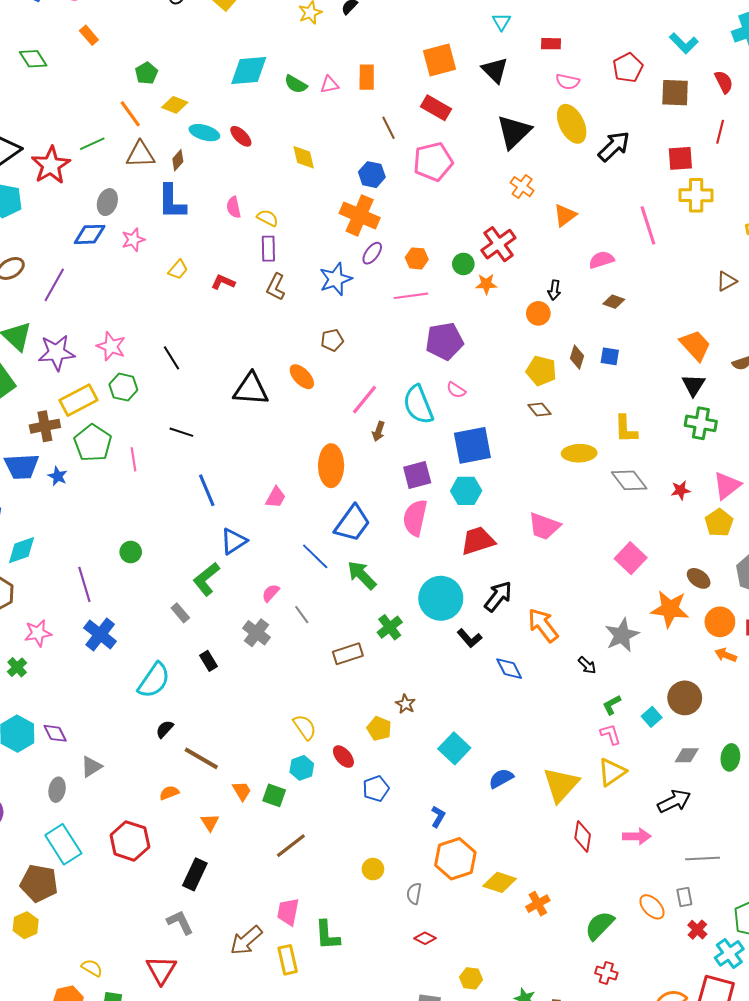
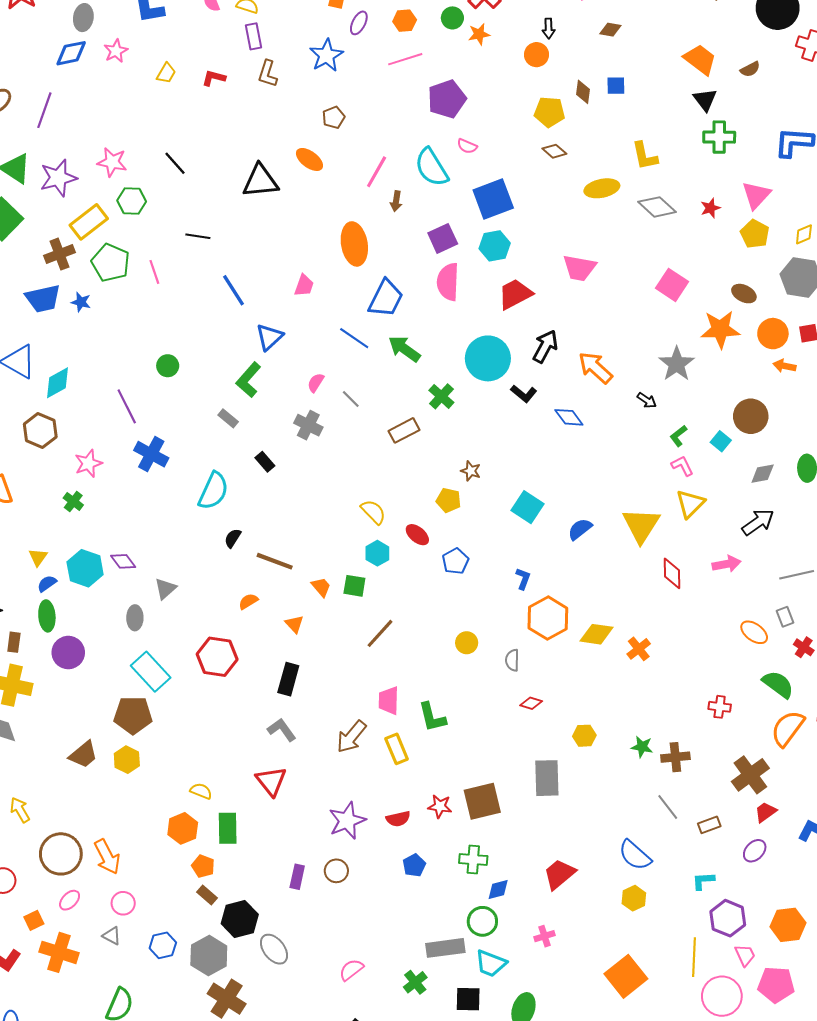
green semicircle: (600, 926) -> (778, 684), moved, turned 92

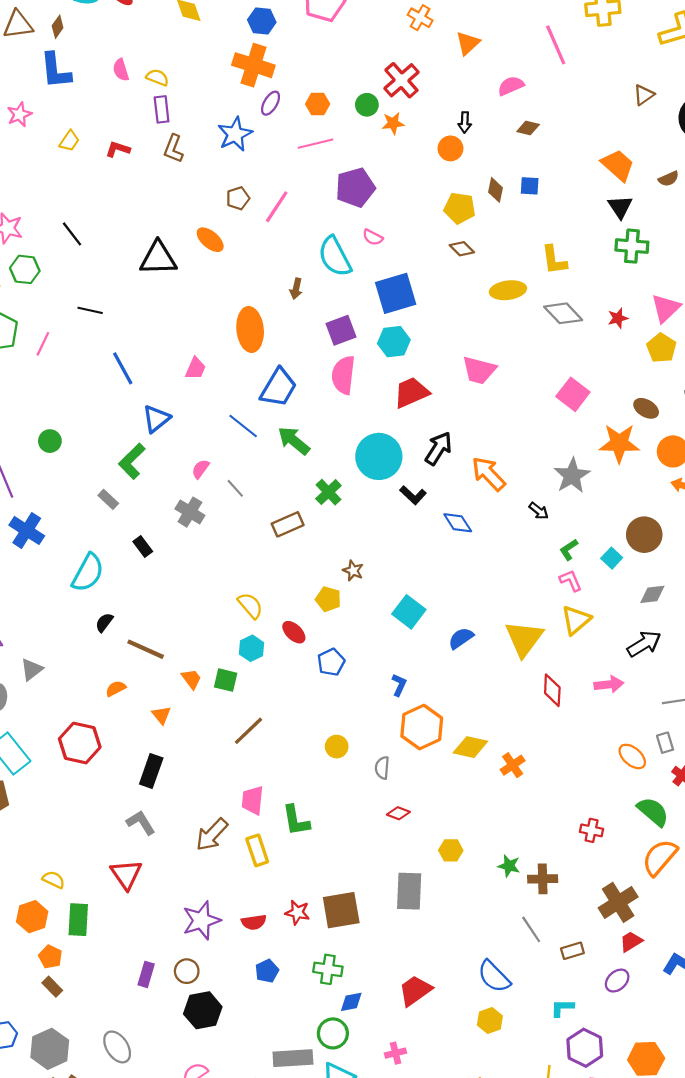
pink line: (377, 172) -> (277, 207), moved
pink line: (154, 272) -> (43, 344), turned 40
black hexagon: (240, 919) -> (203, 1010), moved

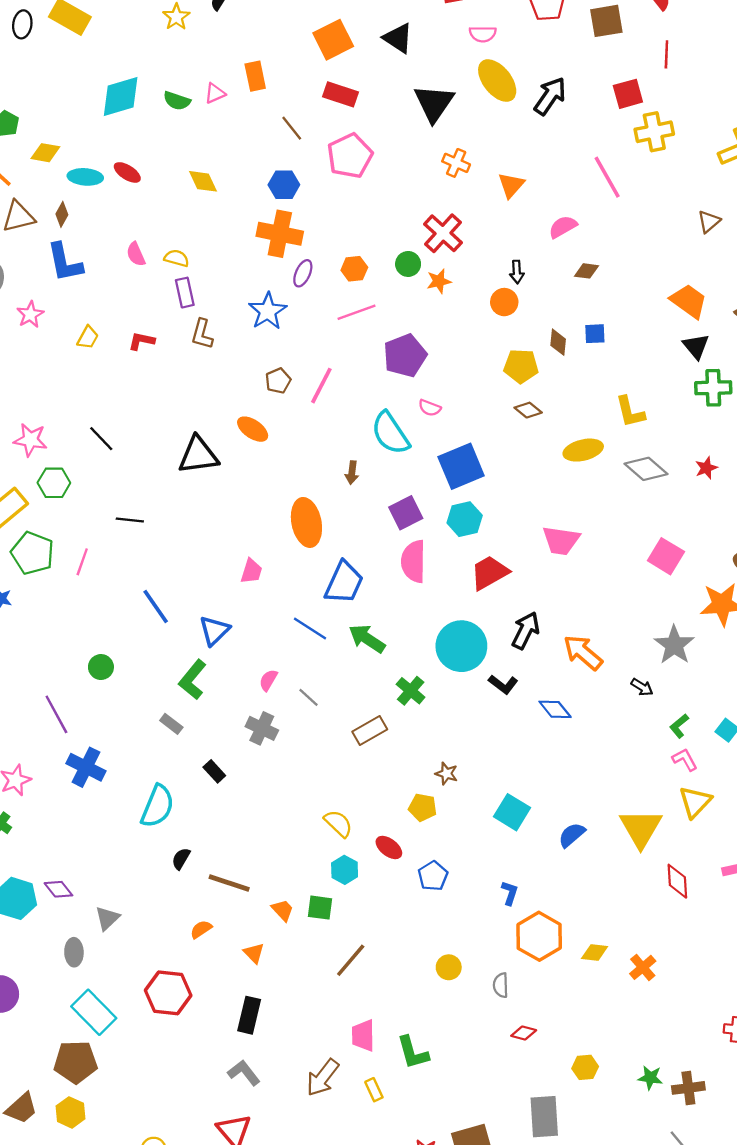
blue line: (123, 368) -> (156, 606), moved
yellow diamond: (470, 747) -> (595, 953), size x0.7
yellow rectangle: (257, 850) -> (374, 1090), size x0.7

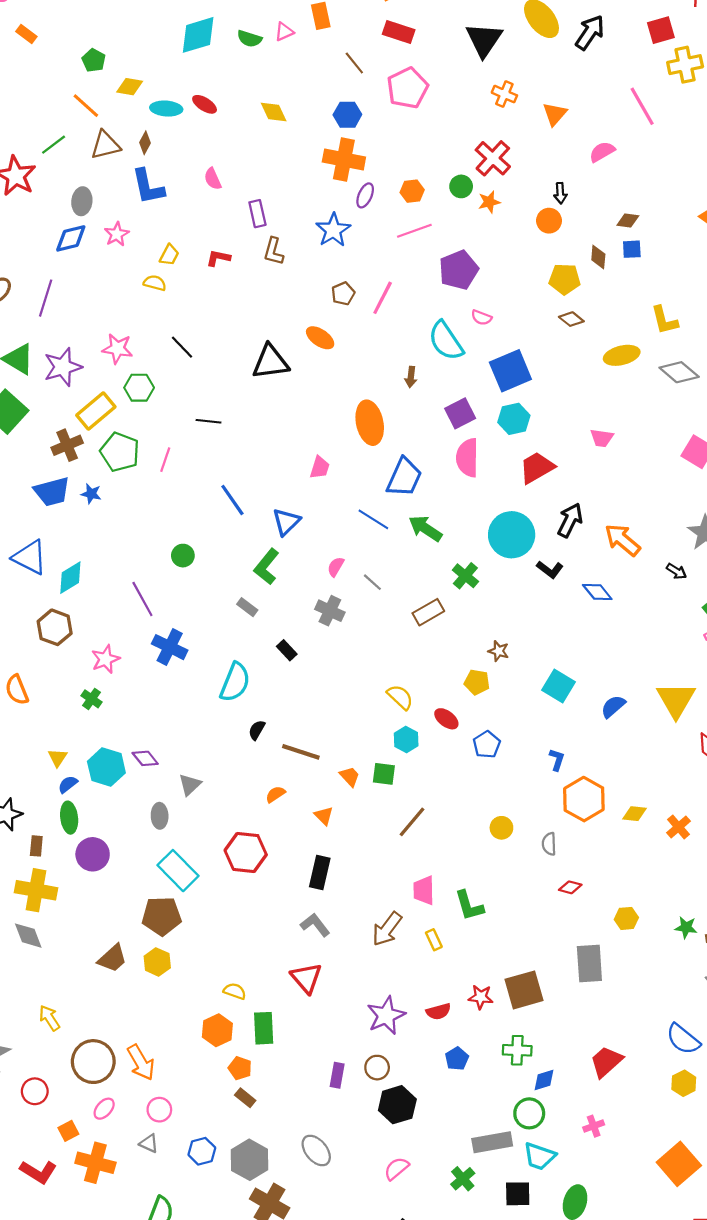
yellow semicircle: (177, 258) -> (155, 283), moved
brown diamond: (586, 271) -> (628, 221), moved
pink trapezoid: (561, 541) -> (602, 438), size x0.7

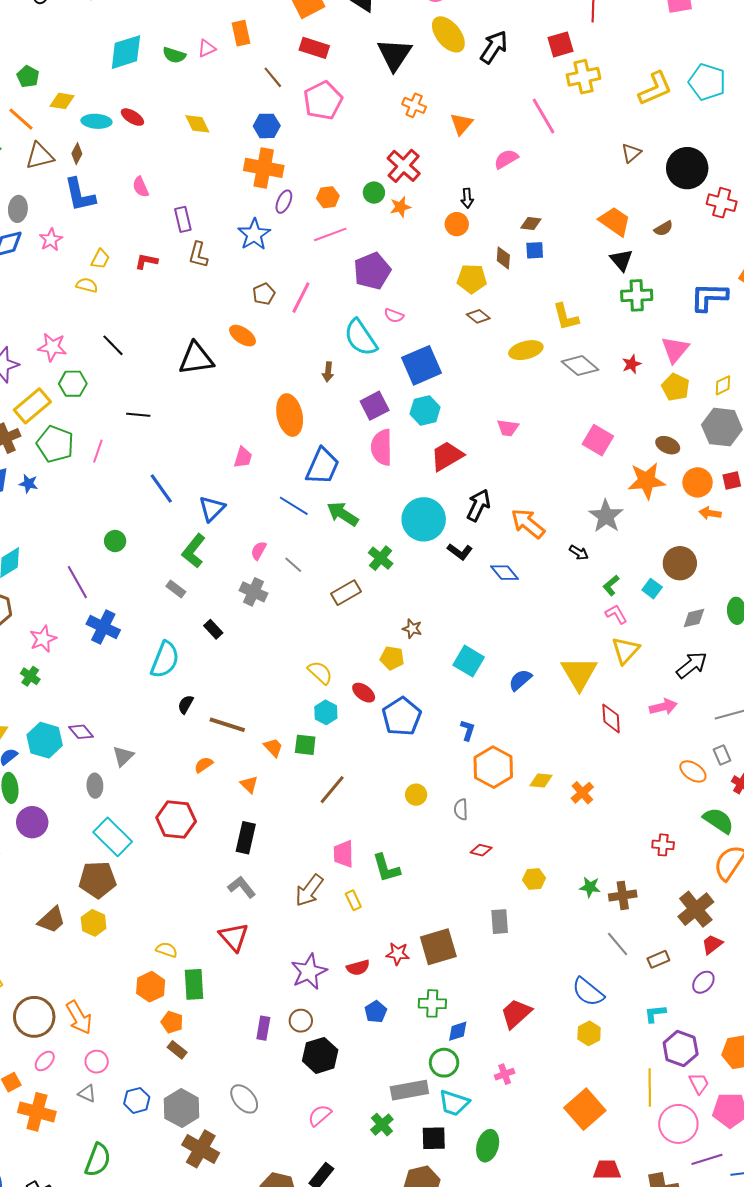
blue pentagon: (487, 745) -> (402, 717), size x1.5
gray rectangle: (589, 964) -> (500, 922), size x0.7

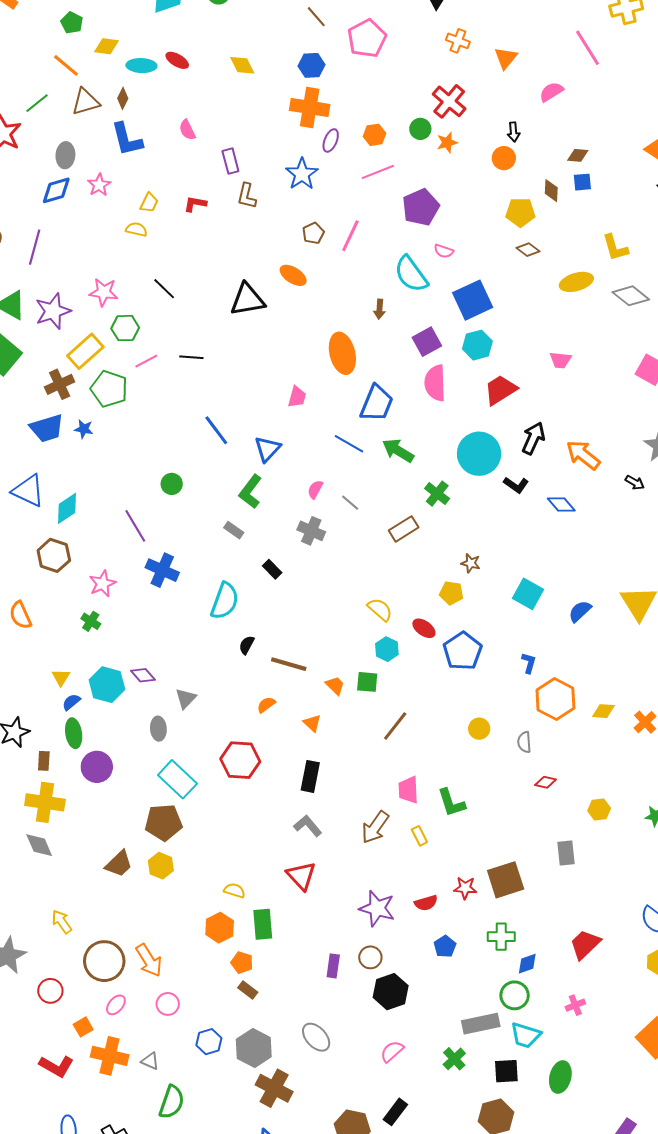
pink line: (98, 451) -> (146, 361), moved, turned 45
purple star: (309, 972) -> (377, 908), turned -30
gray triangle: (87, 1093) -> (150, 1061), moved

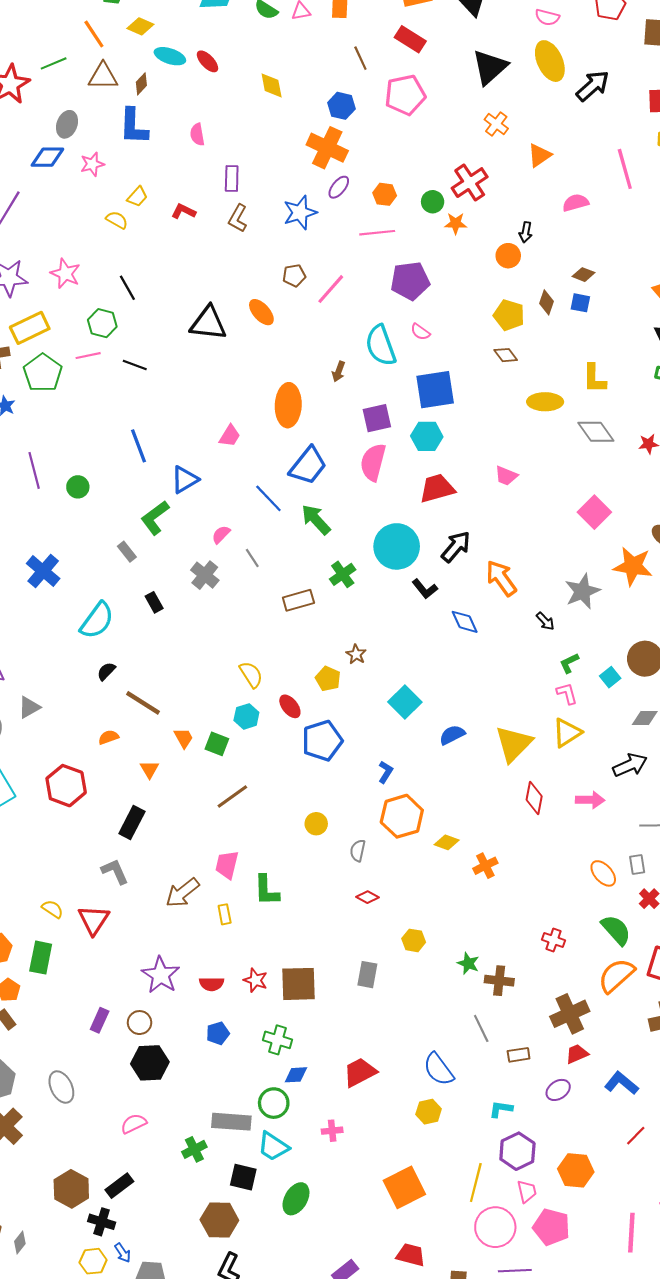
green hexagon: (125, 328) -> (102, 323), moved
purple line: (135, 526) -> (34, 470), moved
yellow semicircle: (234, 890) -> (52, 909), moved

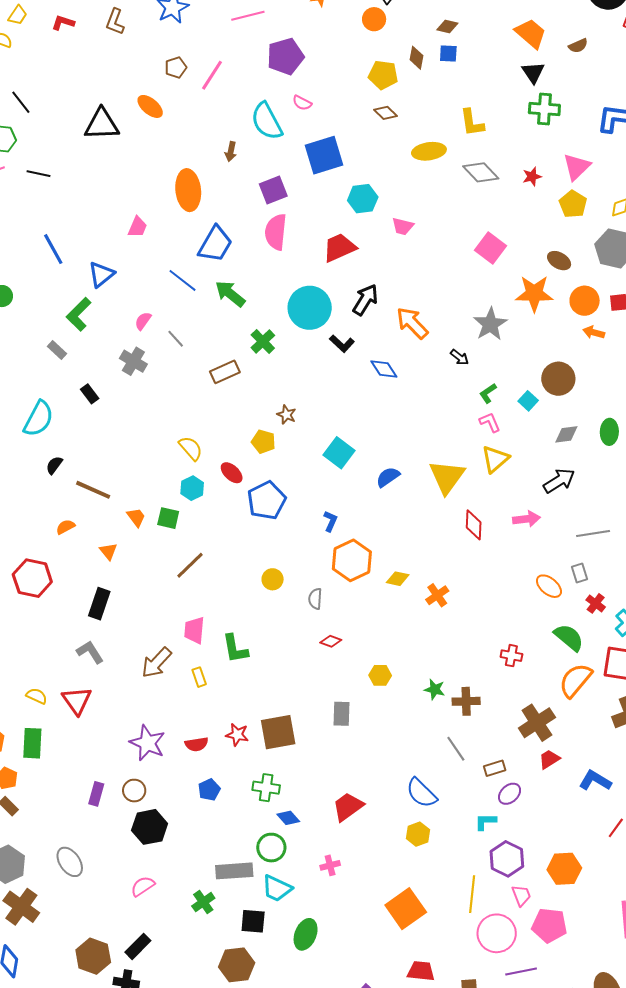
cyan hexagon: (427, 436) -> (363, 199), moved
blue diamond: (296, 1075) -> (288, 818), turned 60
purple ellipse: (558, 1090) -> (510, 794), moved

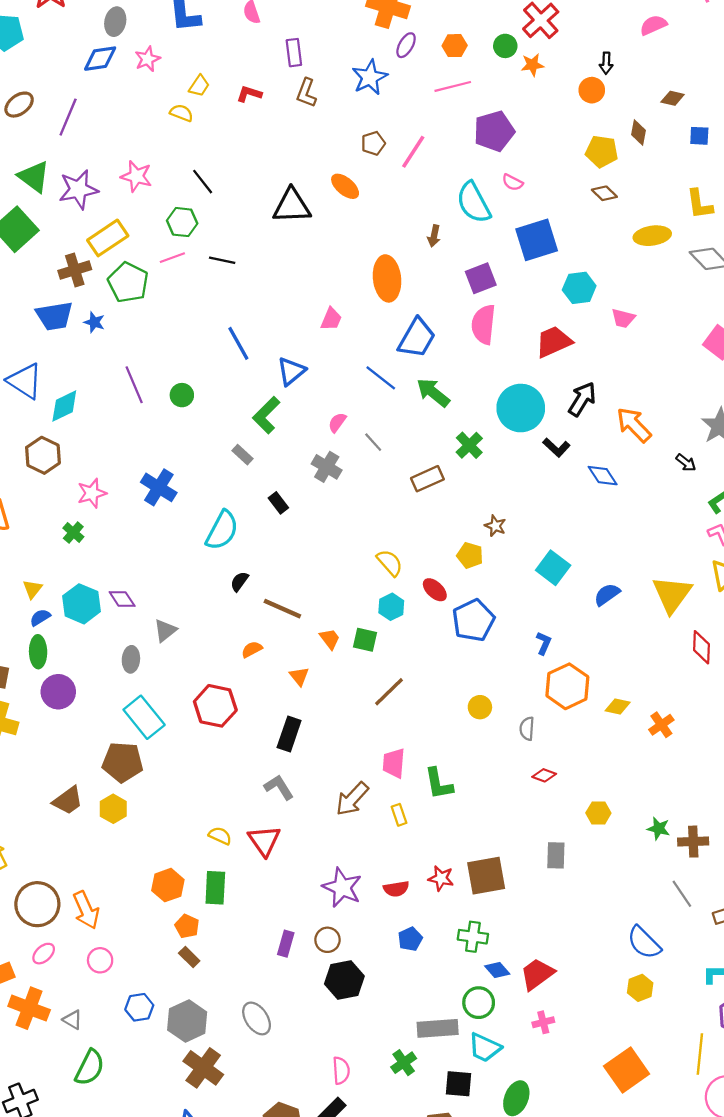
blue square: (448, 53) -> (699, 136), moved
red trapezoid: (348, 807) -> (537, 974), moved
pink semicircle: (143, 886) -> (341, 1070), moved, turned 120

